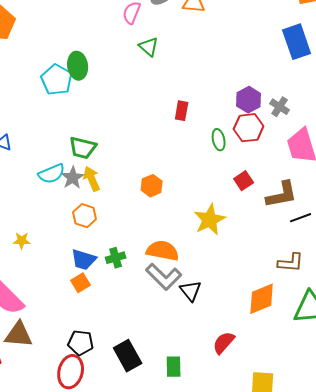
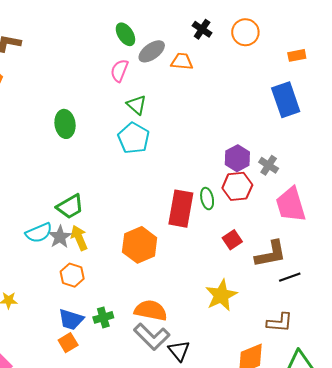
cyan pentagon: (57, 80) -> (134, 138), moved
red rectangle: (182, 111) -> (181, 209), moved, size x1.8
green trapezoid: (83, 148) -> (70, 207), turned -44
orange hexagon: (152, 186) -> (140, 245), size x1.6
yellow star: (210, 220) -> (221, 295), moved

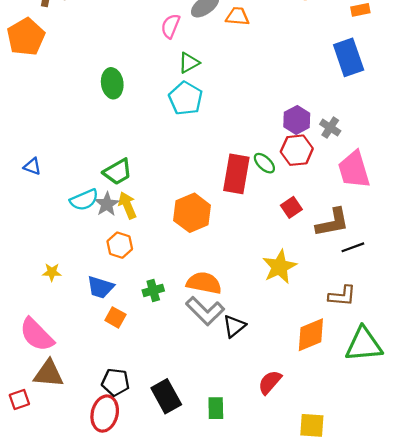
green triangle: (137, 105) -> (189, 63), turned 50
green ellipse: (207, 199) -> (264, 163), turned -35
blue trapezoid: (71, 319) -> (100, 287), moved
orange square: (68, 343) -> (115, 317), turned -30
black triangle: (179, 351) -> (234, 326), turned 30

